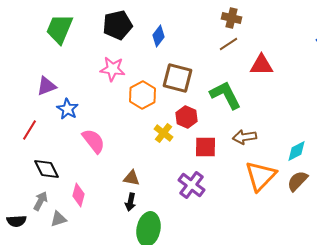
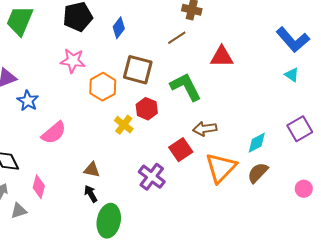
brown line: (228, 44) -> (177, 38), moved
pink semicircle: (94, 141) -> (54, 133), turned 88
red square: (206, 147) -> (181, 150), moved, turned -35
black arrow: (130, 202) -> (91, 194), turned 138

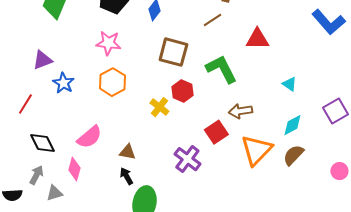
cyan triangle: (292, 75) -> (289, 84), moved
orange hexagon: (103, 87) -> (112, 82), moved
pink semicircle: (54, 133) -> (89, 137), moved

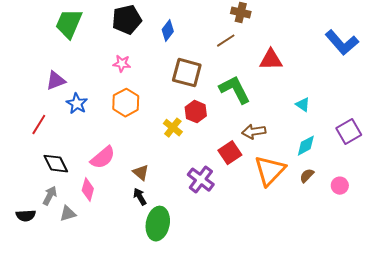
pink star: (108, 43) -> (122, 64), size x0.7
brown triangle: (127, 152) -> (141, 173), turned 30
brown semicircle: (293, 155) -> (307, 176), size x0.7
pink circle: (339, 171) -> (340, 186), moved

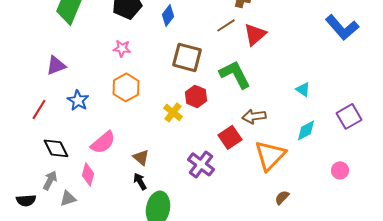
red triangle: (271, 60) -> (255, 34), moved, turned -40
blue star: (77, 104) -> (78, 100), moved
brown semicircle: (307, 176) -> (282, 197), moved

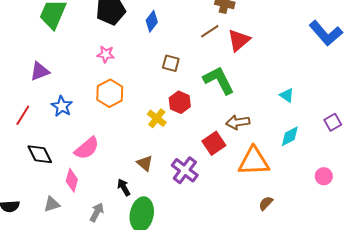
brown square: (187, 57) -> (171, 63), size x0.6
purple square: (349, 116) -> (333, 122), size x0.7
orange triangle: (270, 155) -> (254, 161), turned 44
brown triangle: (141, 157) -> (145, 163), moved
gray arrow: (50, 180) -> (97, 212), moved

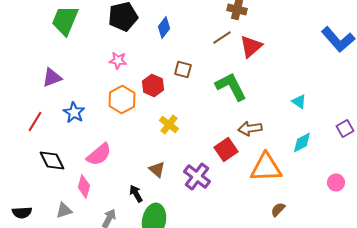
red hexagon: (180, 102) -> (153, 86), moved

